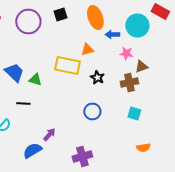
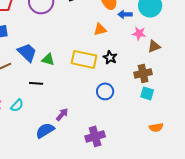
yellow rectangle: (67, 66) -> (84, 59), moved
brown cross: (129, 82) -> (143, 73), moved

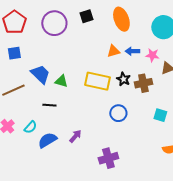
blue arrow: (125, 14) -> (132, 51), moved
brown cross: (143, 73) -> (143, 83), moved
blue semicircle: (45, 130) -> (47, 140), moved

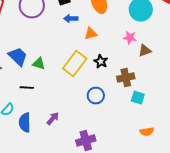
blue arrow: (132, 51) -> (71, 19), moved
yellow rectangle: (97, 81) -> (75, 64), turned -65
brown cross: (143, 83) -> (126, 78), moved
blue semicircle: (47, 140) -> (25, 123), turned -60

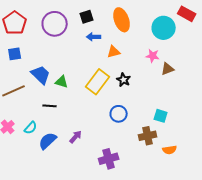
brown cross: (126, 78) -> (148, 136), moved
blue semicircle: (25, 123) -> (48, 141), turned 48

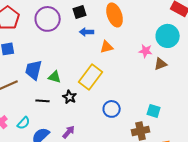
cyan circle: (164, 28) -> (168, 36), moved
blue trapezoid: (41, 75) -> (34, 70), turned -120
black star: (124, 80) -> (70, 97), moved

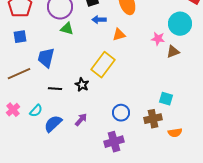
green triangle: (55, 77) -> (67, 29), moved
blue circle: (112, 109) -> (121, 113), moved

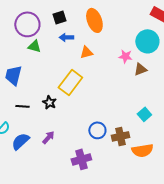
cyan square: (166, 99) -> (144, 114), moved, turned 32
blue circle: (121, 113) -> (97, 130), moved
orange semicircle: (175, 133) -> (142, 150), size x1.5

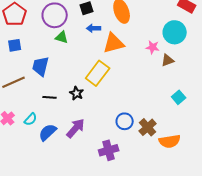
orange triangle: (86, 52) -> (114, 43), size x1.6
cyan square: (144, 114) -> (179, 97), moved
brown cross: (120, 136) -> (148, 127), turned -30
purple arrow: (48, 137) -> (76, 128), size x1.5

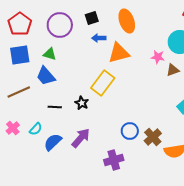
green triangle: (62, 37) -> (50, 54), moved
blue square: (15, 45) -> (20, 55), size x1.5
blue trapezoid: (41, 66) -> (46, 76), turned -55

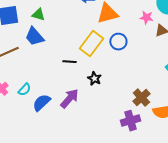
black star: (82, 103) -> (94, 79), moved
black line: (55, 107) -> (69, 62), moved
blue circle: (130, 131) -> (118, 42), moved
purple cross: (114, 160) -> (130, 121), moved

